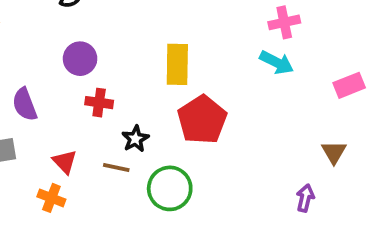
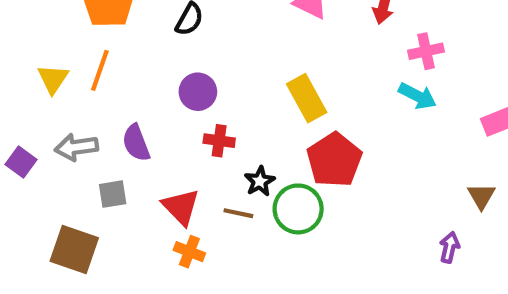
yellow rectangle: (177, 64) -> (307, 98), turned -30
red triangle: (65, 162) -> (181, 207), size x1.4
green circle: (170, 188) -> (298, 209), moved
orange cross: (51, 198) -> (189, 252), moved

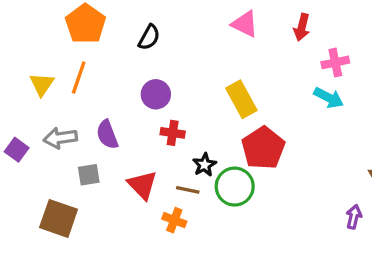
orange cross: (189, 252) -> (174, 220), moved

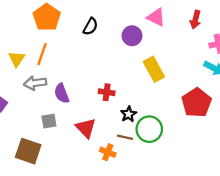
purple circle: (156, 94) -> (132, 36), moved
gray arrow: (60, 138) -> (35, 83), moved
red pentagon: (263, 148) -> (197, 103), moved
brown line: (188, 190) -> (125, 137), moved

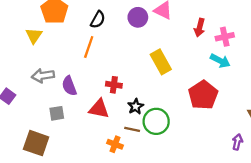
red arrow: (195, 20) -> (200, 28), moved
purple circle: (132, 36) -> (138, 17), moved
orange line: (42, 54) -> (89, 47), moved
yellow triangle: (17, 59) -> (34, 36), moved
red triangle: (86, 128) -> (99, 109), moved, turned -35

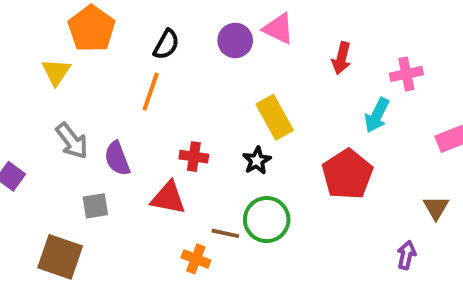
pink cross: (225, 37) -> (406, 74), moved
cyan arrow: (220, 61) -> (377, 115), turned 90
gray arrow: (43, 76) -> (72, 141), turned -120
black star: (136, 106) -> (257, 161), moved

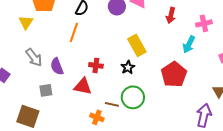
purple arrow: (406, 255) -> (204, 115), size x1.6

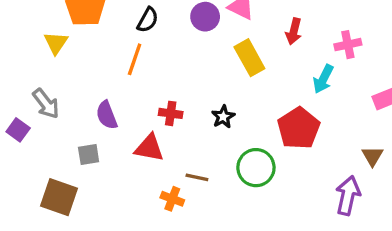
yellow rectangle: (137, 45) -> (249, 58), moved
gray arrow: (34, 57) -> (46, 104), moved
green circle: (133, 97) -> (256, 168), moved

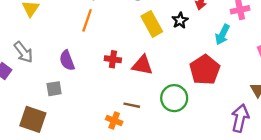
yellow rectangle: (249, 58) -> (152, 24), moved
black star: (223, 117) -> (180, 20), moved
red triangle: (149, 148) -> (142, 65), moved

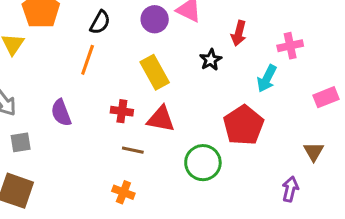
yellow rectangle: (152, 24) -> (155, 72), moved
gray square: (54, 89) -> (21, 142), moved
brown line: (132, 105) -> (133, 150), moved
purple arrow: (240, 118) -> (290, 189), size x0.7

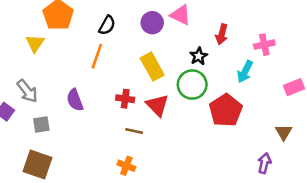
red triangle: (161, 119) -> (157, 105), turned 35
green circle: (203, 163) -> (192, 85), moved

